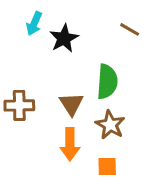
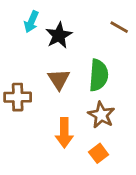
brown triangle: (71, 104) -> (59, 79), moved
orange square: (107, 167) -> (99, 153), turned -36

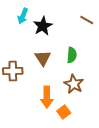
green semicircle: (99, 75) -> (72, 55), size x0.7
orange square: (99, 153) -> (64, 112), moved

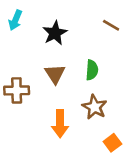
cyan arrow: (23, 16) -> (15, 20), moved
orange square: (64, 112) -> (112, 143), moved

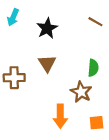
green semicircle: (92, 70) -> (93, 68), moved
orange arrow: (60, 124) -> (60, 116), moved
orange square: (112, 143) -> (97, 123), turned 32

